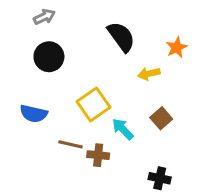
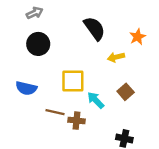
yellow square: (94, 104) -> (73, 81), turned 35

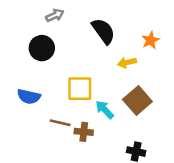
gray arrow: (35, 13) -> (55, 15), moved
brown square: (126, 92) -> (137, 100), size x1.5

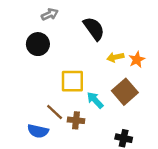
orange star: (151, 40) -> (137, 60), moved
blue semicircle: (29, 97) -> (38, 131), moved
brown line: (60, 123) -> (55, 112), turned 30

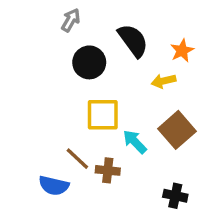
gray arrow: (50, 14) -> (71, 20), turned -35
black circle: (38, 44) -> (89, 62), moved
orange star: (137, 60) -> (182, 51), moved

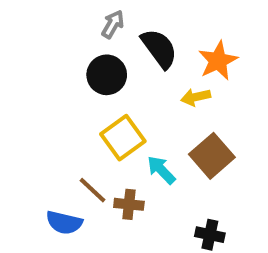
gray arrow: (71, 20) -> (113, 24), moved
orange star: (182, 51) -> (218, 61), size x1.4
yellow square: (103, 115) -> (123, 138), turned -36

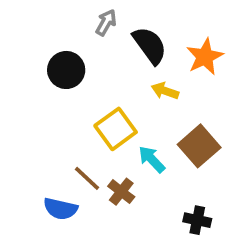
black circle: (107, 75) -> (66, 70), moved
yellow arrow: (196, 97) -> (165, 91), moved, turned 32
brown cross: (129, 204) -> (121, 192), turned 32

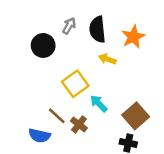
gray arrow: (106, 22) -> (69, 26), moved
black semicircle: (150, 45) -> (97, 29), turned -150
brown square: (199, 146) -> (136, 116), moved

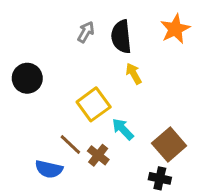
orange star: (133, 37) -> (175, 29), moved
black circle: (43, 45) -> (27, 78), moved
yellow arrow: (107, 59) -> (134, 74), turned 42

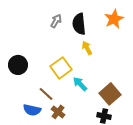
black circle: (27, 78) -> (18, 65), moved
brown cross: (98, 155) -> (58, 112), moved

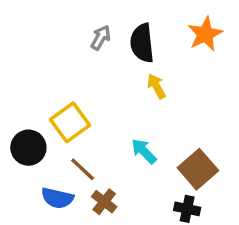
black circle: (18, 65) -> (28, 148), moved
yellow square: (61, 68) -> (70, 122), moved

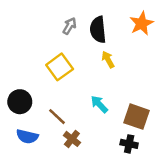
yellow square: (70, 122) -> (60, 67), moved
brown square: (198, 169) -> (137, 117), turned -30
blue semicircle: (57, 198) -> (27, 136), moved

